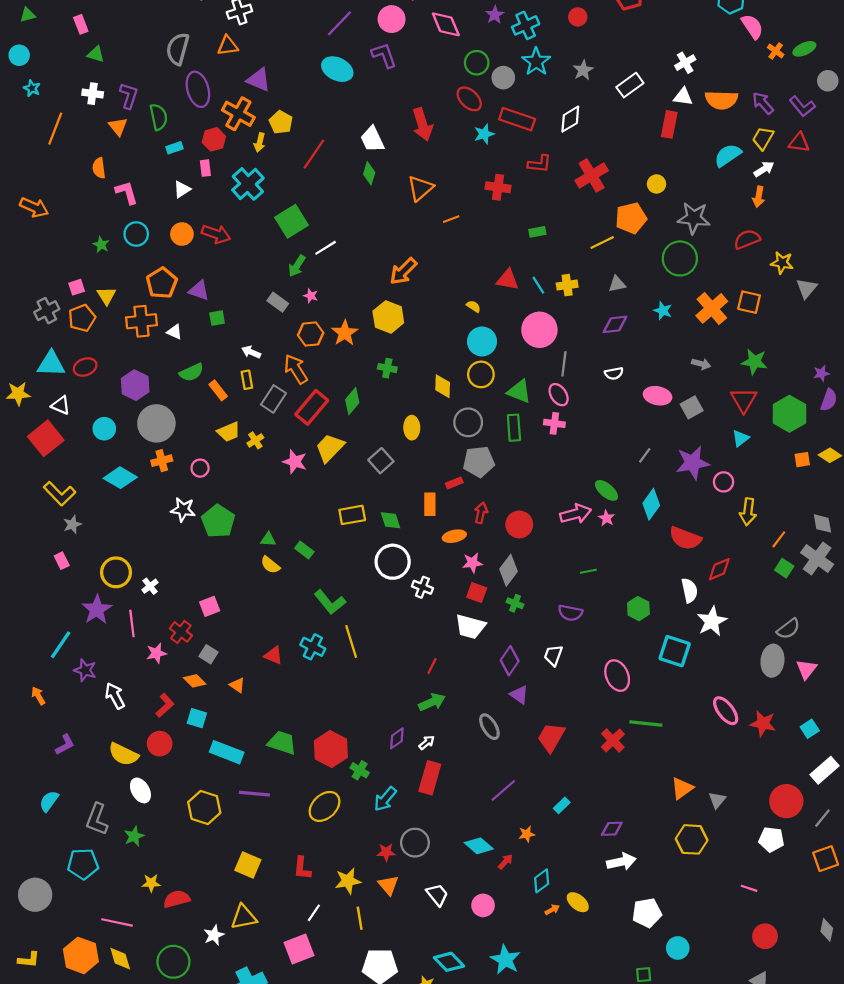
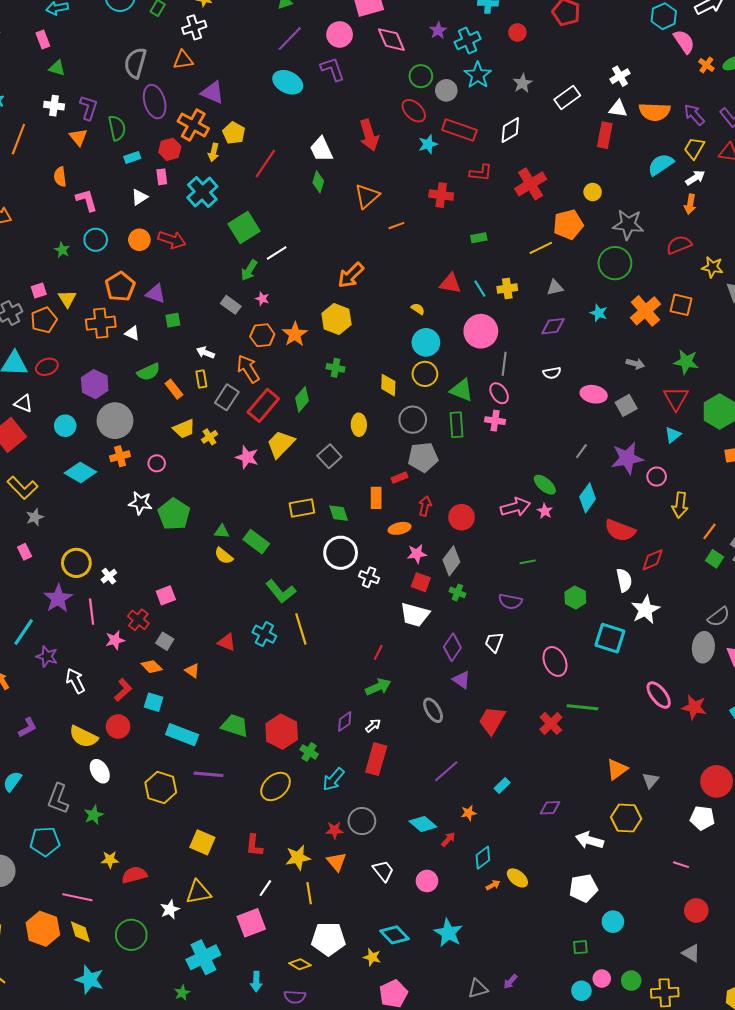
green rectangle: (304, 550) -> (256, 542), size x1.4
white arrow: (621, 862) -> (590, 840), moved, turned -152

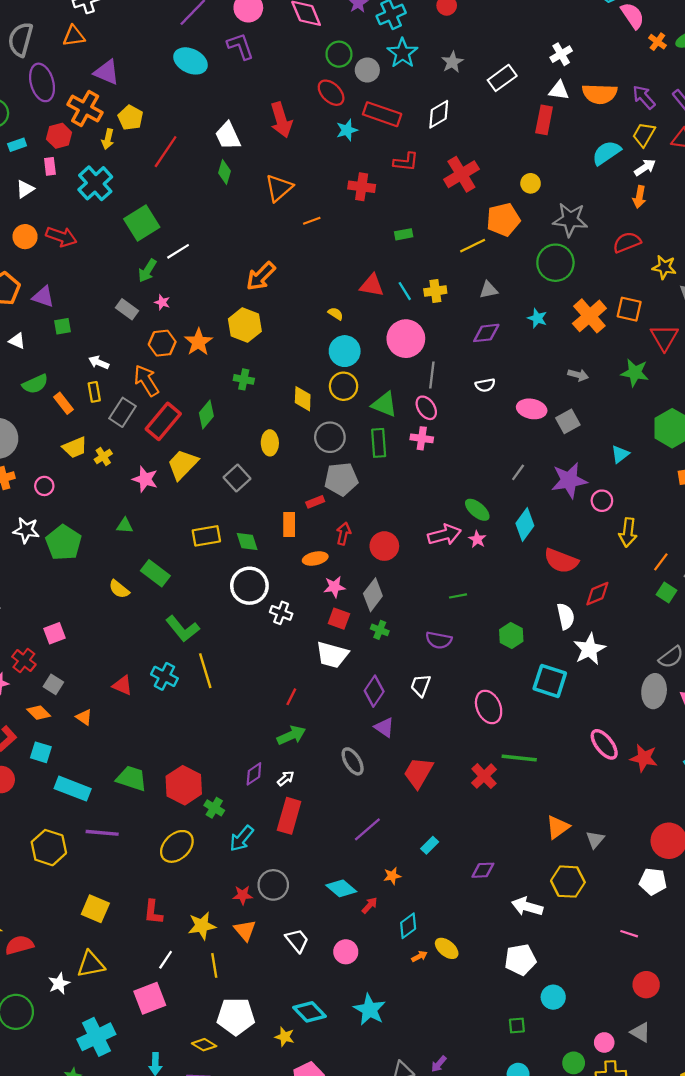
red triangle: (676, 398) -> (664, 337), moved
green triangle: (222, 531) -> (125, 526), moved
pink circle: (602, 979) -> (604, 1042), moved

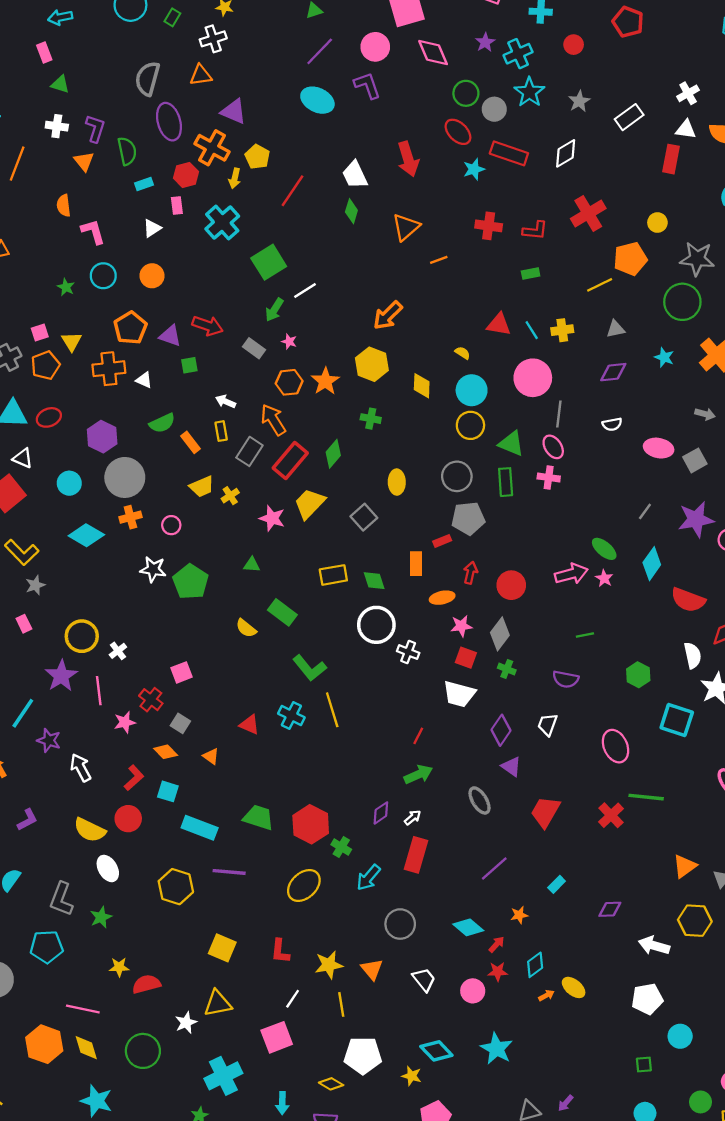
red L-shape: (406, 162) -> (535, 230), moved
red arrow: (61, 237) -> (208, 326), moved
yellow diamond: (303, 399) -> (422, 386), moved
red star: (243, 895) -> (498, 972), moved

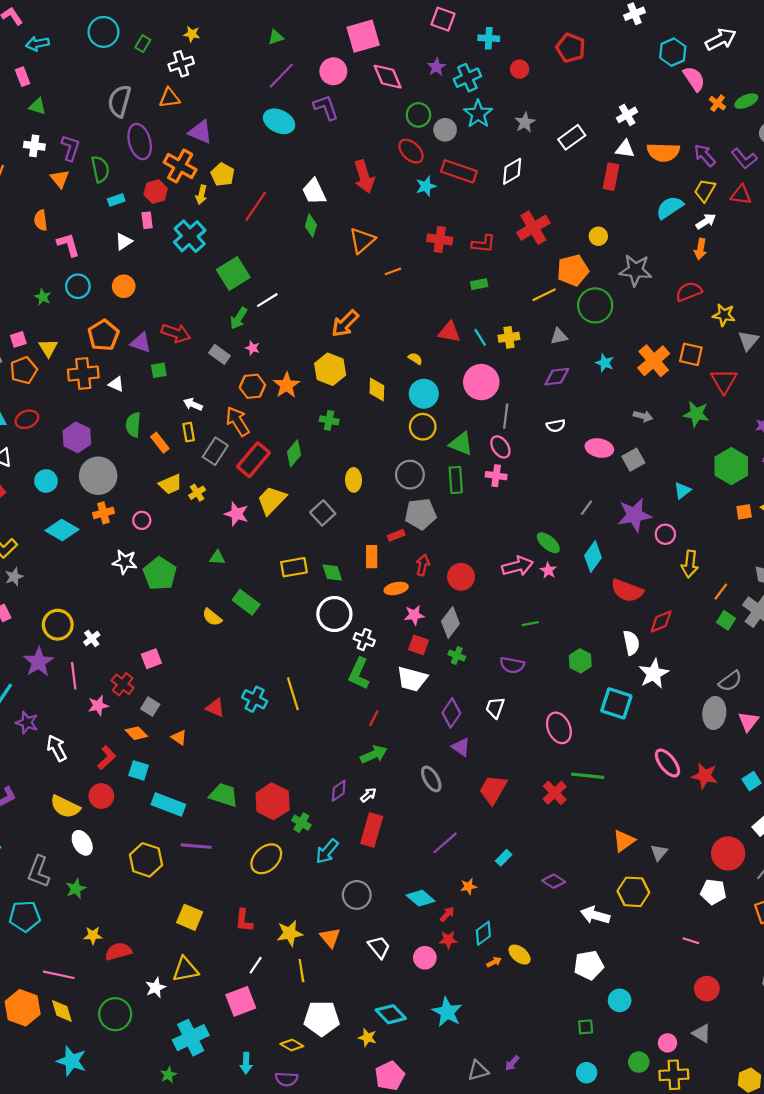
green circle: (682, 302) -> (595, 305), moved
green semicircle: (162, 423) -> (133, 425), turned 120
green L-shape: (310, 668) -> (359, 674), moved, turned 64
purple diamond: (610, 909) -> (554, 881), turned 35

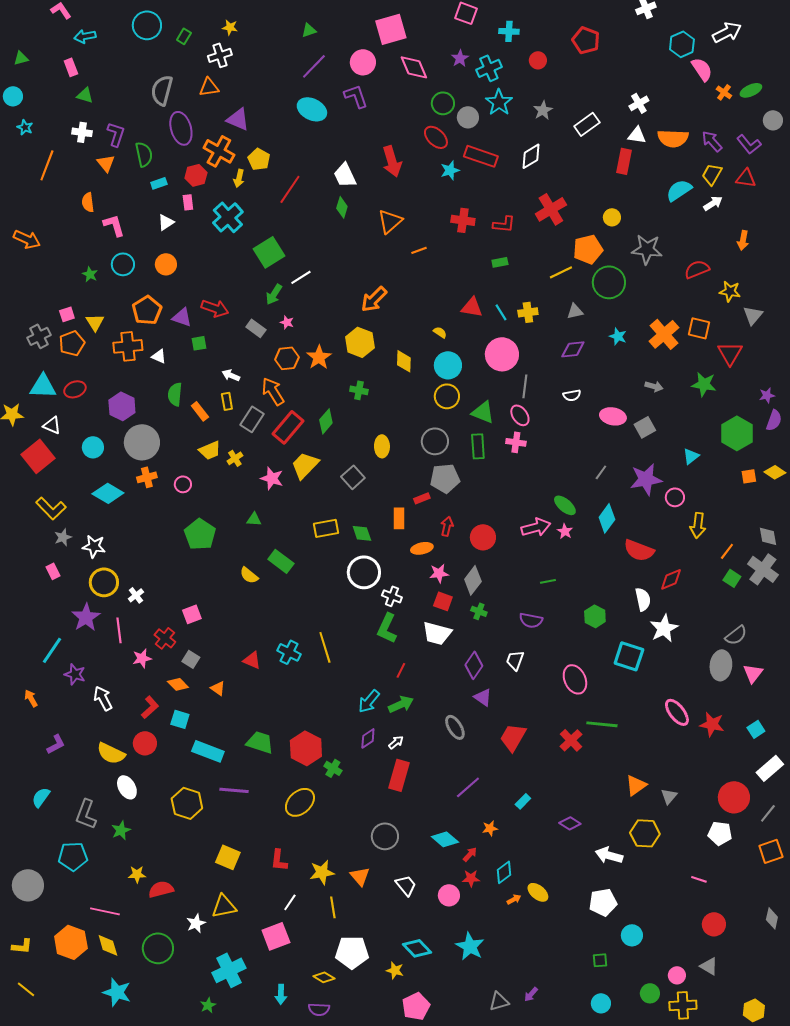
orange arrow: (700, 249) -> (743, 240), moved
white star: (125, 562) -> (94, 546), moved
cyan arrow: (327, 851) -> (369, 701), moved

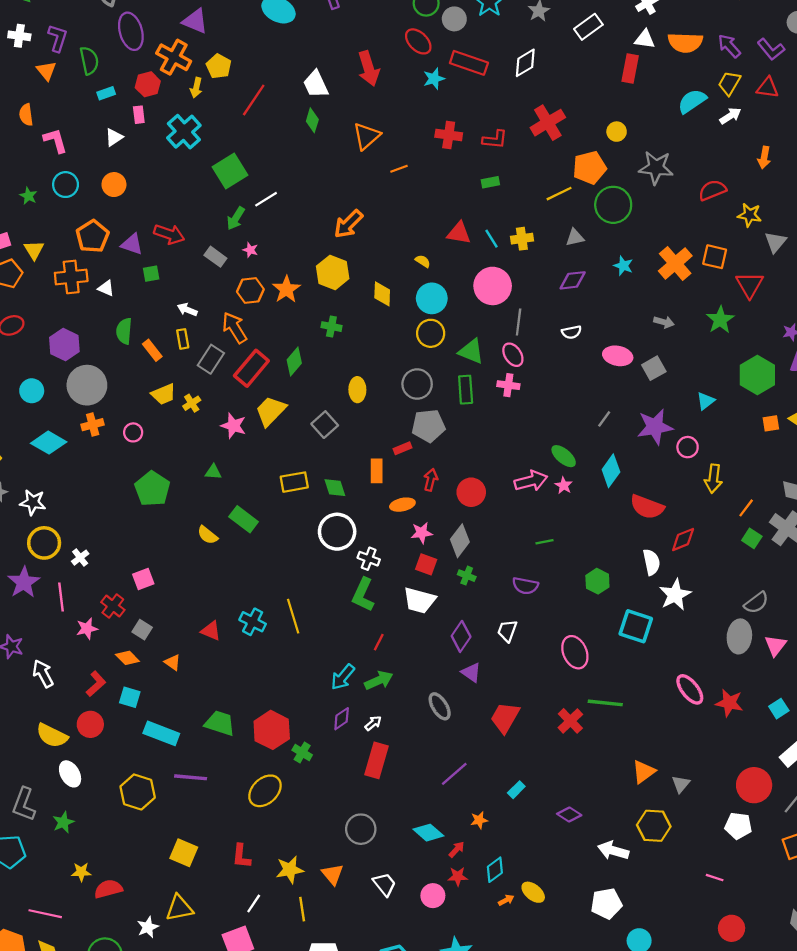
green star: (704, 384) -> (720, 320), turned 30

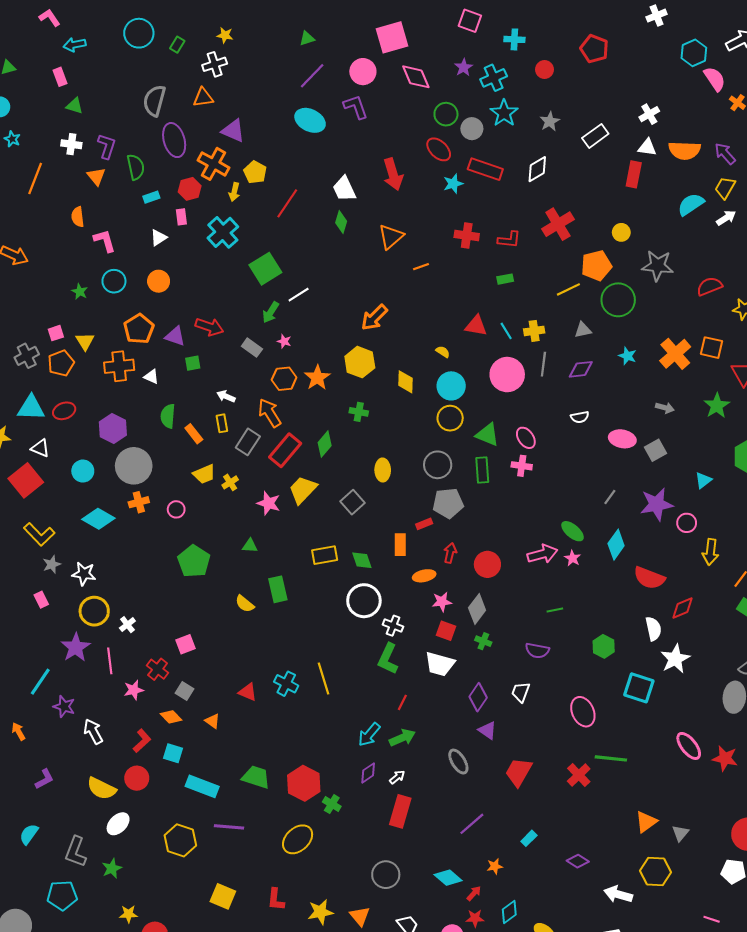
gray line: (519, 322) -> (543, 364), moved
green rectangle: (244, 519) -> (278, 589), turned 40
white ellipse: (70, 774) -> (118, 824), turned 75

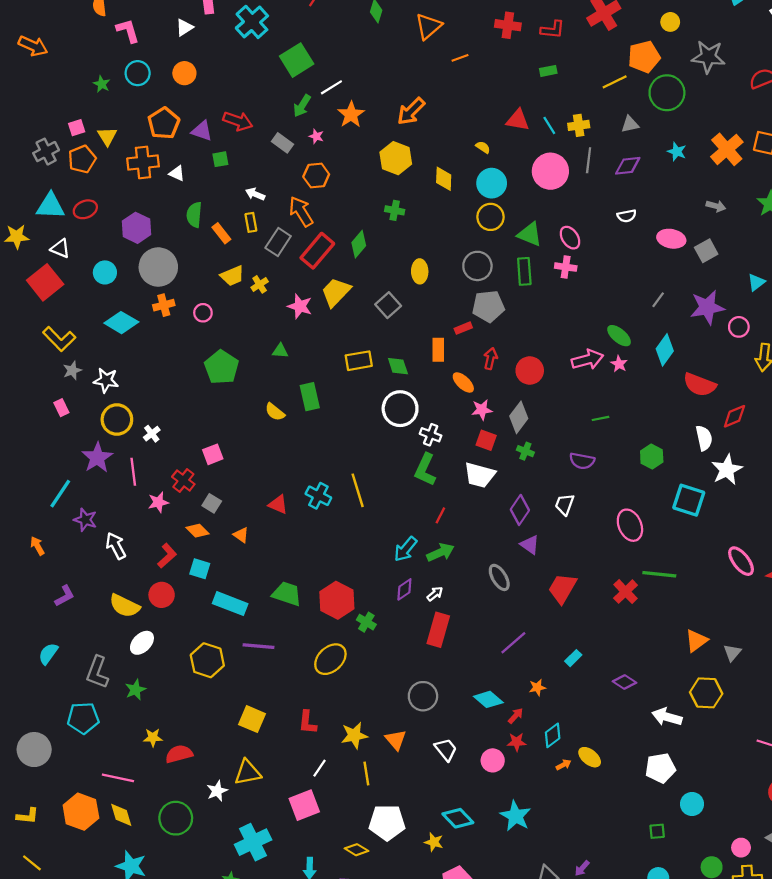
orange star: (317, 378) -> (351, 115), moved
orange ellipse: (424, 576) -> (463, 382), turned 55

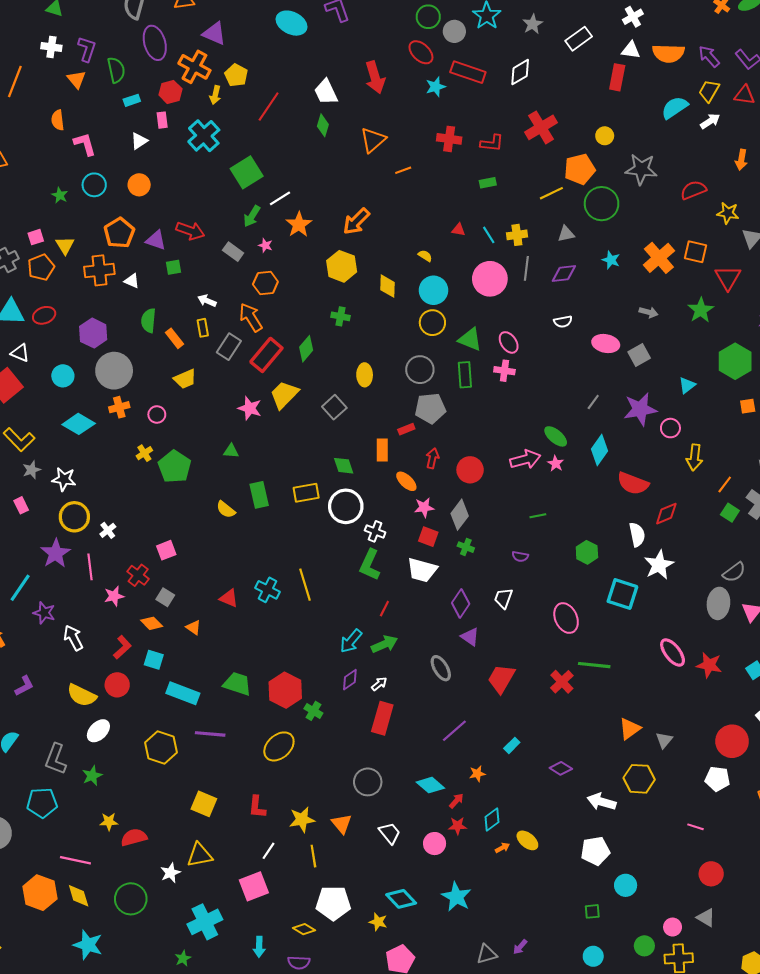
red triangle: (518, 120) -> (459, 230), size x0.6
yellow cross: (260, 284) -> (144, 453), moved
yellow rectangle: (359, 361) -> (306, 493), moved
purple semicircle: (582, 461) -> (520, 556), size x0.7

